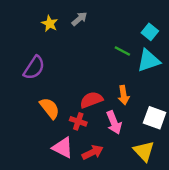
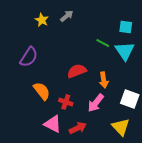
cyan square: (150, 32) -> (126, 27), turned -32
cyan triangle: (149, 61) -> (125, 51), turned -45
red semicircle: (91, 100) -> (77, 71), moved
pink arrow: (114, 123) -> (96, 103), turned 60

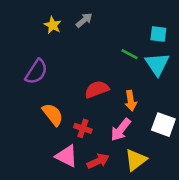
yellow triangle: (121, 127) -> (136, 160), moved, turned 36

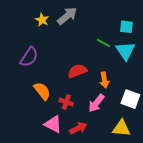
gray arrow: (84, 20) -> (67, 16), size x1.5
yellow triangle: (136, 160) -> (121, 128), moved, turned 42

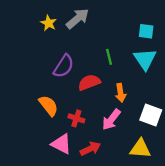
green line: (103, 43) -> (109, 57), moved, turned 48
purple semicircle: (29, 57) -> (64, 66), moved

